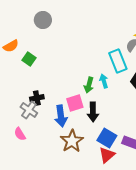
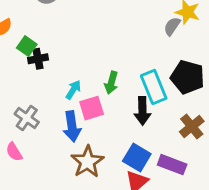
cyan rectangle: (118, 61) -> (154, 87), moved
cyan arrow: (104, 81) -> (73, 90), moved, turned 48
black cross: (37, 98) -> (38, 59), moved
black arrow: (93, 112) -> (142, 111), moved

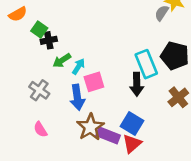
green arrow: (111, 83) -> (62, 60), moved, turned 42
pink semicircle: (14, 152) -> (40, 129), moved
purple rectangle: (172, 165) -> (108, 135), moved

